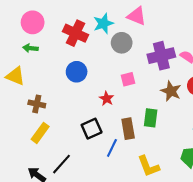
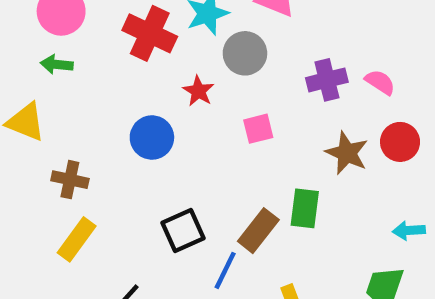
purple cross: (161, 56) -> (327, 80), size x0.7
blue circle: (77, 72) -> (152, 137), moved
red star: (107, 99) -> (198, 91), moved
brown rectangle: (128, 129) -> (258, 231), turned 48

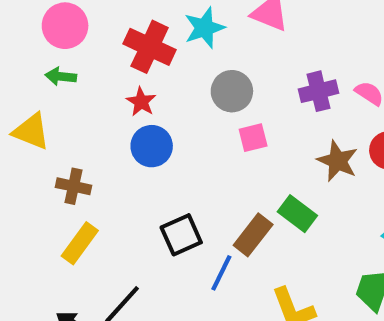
gray circle: (245, 53) -> (232, 91), moved
red star: (198, 91) -> (141, 102), moved
green rectangle: (305, 208) -> (297, 214), turned -60

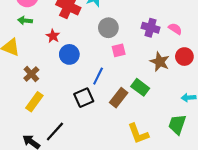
purple cross: (319, 91) -> (151, 28), turned 30
red star: (141, 102) -> (53, 36), moved
brown cross: (73, 186) -> (31, 74), turned 35
blue line: (221, 273) -> (98, 76), moved

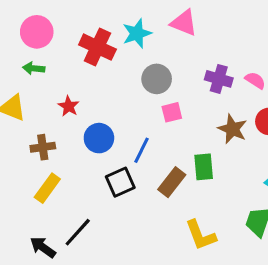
red star: (53, 36) -> (69, 106), moved
blue circle: (69, 54) -> (99, 138), moved
brown cross: (31, 74) -> (43, 147), turned 35
green rectangle: (140, 87) -> (204, 167), turned 48

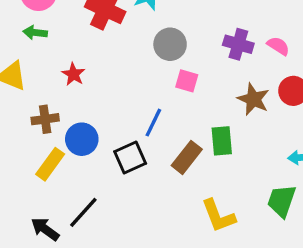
pink square: (172, 112) -> (187, 81), turned 30
blue circle: (99, 138) -> (82, 139), moved

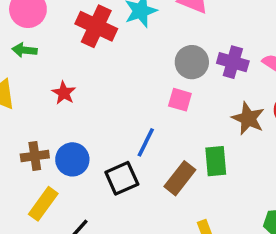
gray circle: (170, 44) -> (192, 62), moved
brown cross: (45, 119) -> (35, 156), moved
yellow rectangle: (50, 164) -> (43, 204), moved

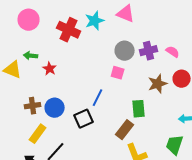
green arrow: (25, 50) -> (31, 56), moved
purple cross: (233, 62) -> (149, 51), turned -30
brown star: (248, 118) -> (158, 84), turned 30
brown rectangle: (180, 178) -> (125, 130), moved

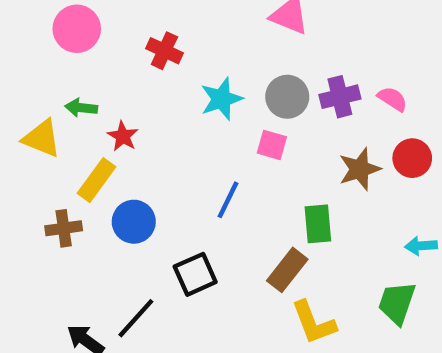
cyan star: (95, 21) -> (221, 99), moved
red cross: (69, 30) -> (164, 51), size x0.7
brown cross: (33, 106) -> (64, 228), moved
black square: (84, 119) -> (195, 274), moved
yellow rectangle: (38, 134) -> (96, 180), moved

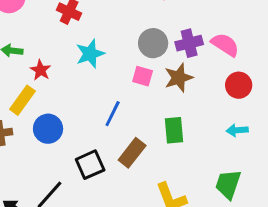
cyan star: (221, 99) -> (90, 54), moved
pink semicircle: (392, 99) -> (225, 45), size x1.4
brown star: (360, 169) -> (179, 78), moved
cyan arrow: (421, 246) -> (237, 130), moved
brown rectangle: (287, 270) -> (132, 153), moved

